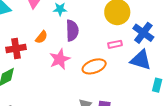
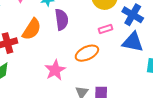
orange semicircle: (41, 37) -> (32, 29), size x1.6
pink star: (60, 59) -> (55, 70), moved

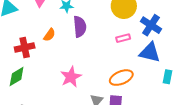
orange semicircle: (32, 29) -> (49, 35), size x0.6
orange ellipse: (87, 53) -> (121, 78), moved

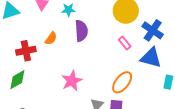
pink rectangle: (123, 38) -> (125, 43), turned 64
orange ellipse: (121, 78) -> (122, 82), turned -30

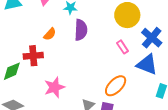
red cross: (26, 51) -> (33, 56), moved
pink star: (72, 81) -> (54, 87), moved

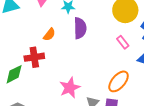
pink star: (54, 87) -> (70, 88), moved

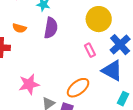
orange semicircle: (49, 35) -> (19, 28), turned 56

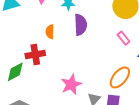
orange semicircle: (19, 28) -> (50, 32), turned 88

